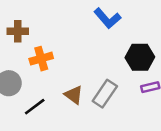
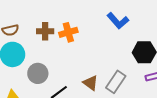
orange cross: (41, 59) -> (68, 32), moved

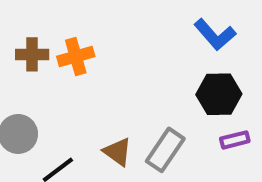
blue L-shape: (118, 21) -> (215, 35), moved

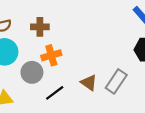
orange cross: (76, 56) -> (51, 55), moved

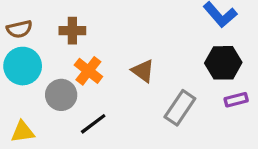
orange cross: (51, 55) -> (88, 71), turned -36
brown triangle: (89, 83) -> (143, 71), moved

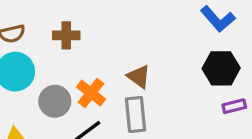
orange cross: (88, 71) -> (91, 93), moved
gray rectangle: (180, 108) -> (135, 114), moved, turned -40

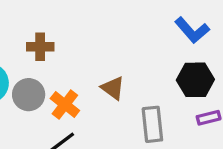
gray circle: (55, 101) -> (29, 95), moved
gray rectangle: (135, 114) -> (152, 124), moved

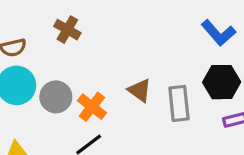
brown cross: (40, 47) -> (67, 30), moved, turned 30
gray rectangle: (152, 124) -> (179, 103), moved

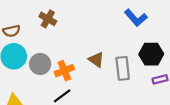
blue L-shape: (218, 33) -> (136, 18), moved
orange cross: (92, 107) -> (64, 71), turned 30

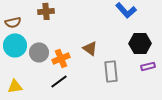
brown cross: (48, 19) -> (46, 11), turned -35
gray rectangle: (123, 68) -> (111, 71), moved

